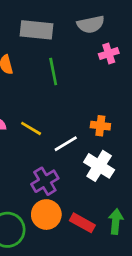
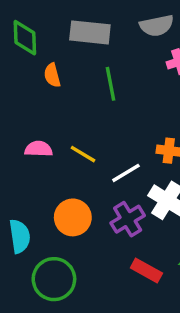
purple cross: (45, 181) -> (128, 219), moved
orange circle: (46, 215) -> (73, 217), moved

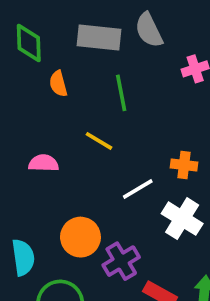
gray semicircle: (157, 26) -> (149, 30), moved, turned 76
yellow line: (83, 154) -> (99, 141), moved
purple cross: (128, 219) -> (121, 261), moved

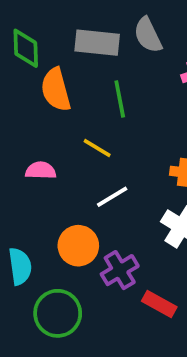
orange semicircle: (58, 84) -> (56, 90), size x1.6
white line: (138, 189) -> (112, 197), moved

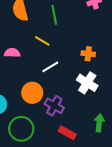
purple cross: (120, 270) -> (54, 106), turned -30
red rectangle: (159, 304) -> (67, 133), moved

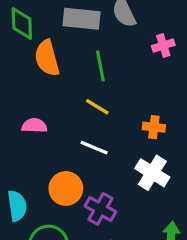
yellow line: (42, 41) -> (97, 107), moved
white line: (50, 67) -> (94, 148), turned 54

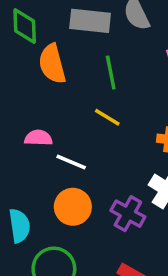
white line: (94, 148) -> (71, 162), moved
purple cross: (100, 209) -> (128, 214), moved

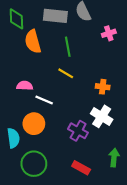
orange circle: (73, 207) -> (34, 124), moved

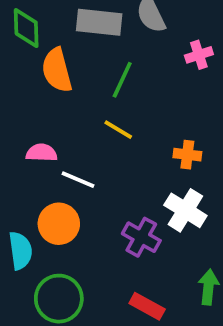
green line: (68, 47) -> (122, 80), turned 36

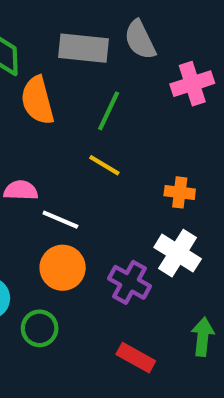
pink cross: (199, 55) -> (192, 84), size x1.4
orange circle: (59, 224) -> (63, 268), moved
green circle: (59, 299) -> (40, 328), moved, size x0.7

